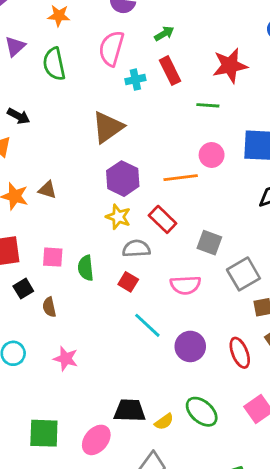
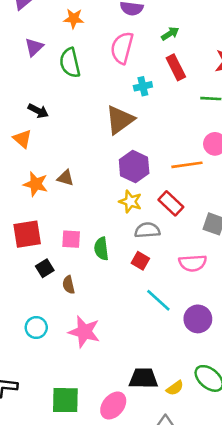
cyan cross: (135, 80) -> (143, 86), moved
pink star: (66, 359) -> (84, 332), size x1.4

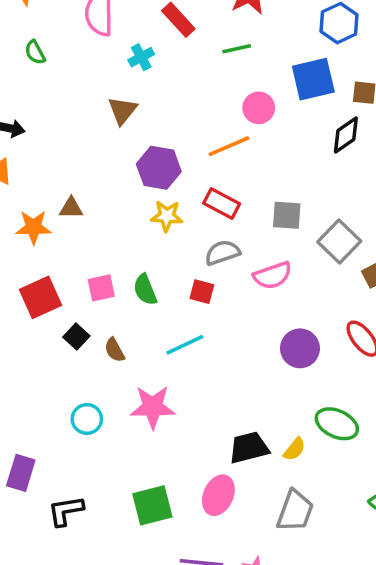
green semicircle: (70, 63) -> (35, 52), size x0.6
brown triangle: (120, 120) -> (122, 110), size x0.7
gray semicircle: (147, 230) -> (222, 253), moved
cyan line: (158, 300) -> (185, 345), moved, turned -52

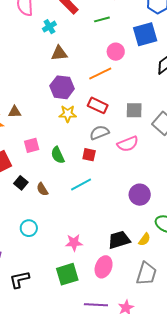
brown triangle: (122, 110) -> (59, 53), moved, turned 48
pink square: (101, 288) -> (32, 145), moved
purple circle: (300, 348) -> (140, 195), moved
pink star: (153, 407) -> (74, 243), moved, size x0.7

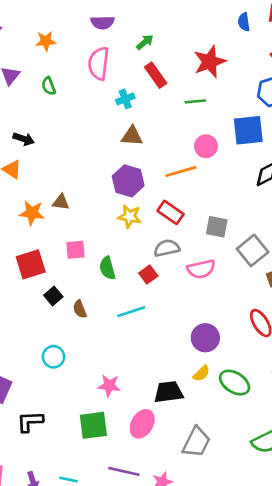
red square: (89, 155) -> (148, 275), turned 32
yellow semicircle: (144, 239) -> (201, 373), moved

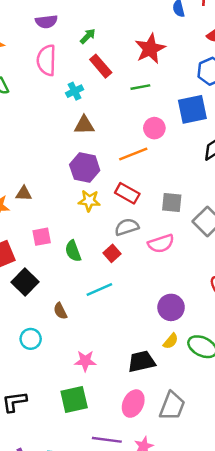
black square: (53, 296) -> (25, 282), size x1.5
brown semicircle: (80, 309) -> (60, 311), moved
pink ellipse: (142, 424) -> (133, 404), moved

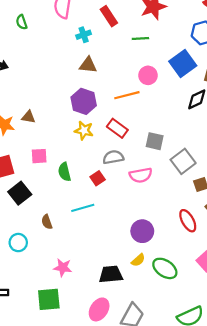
blue square: (192, 109) -> (183, 63), turned -32

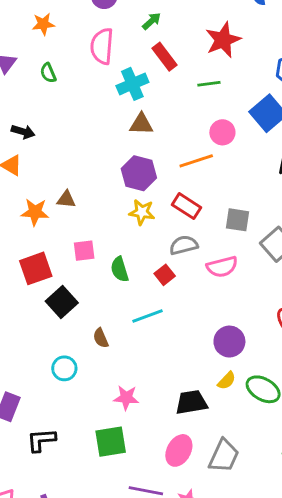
cyan cross: (84, 35) -> (132, 84), size x1.5

